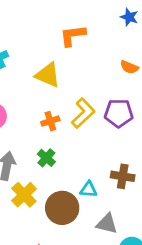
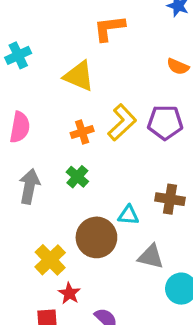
yellow cross: (24, 195) -> (50, 260), moved

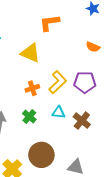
brown cross: (170, 199) -> (82, 121), moved, turned 30
cyan triangle: (128, 215) -> (59, 113), moved

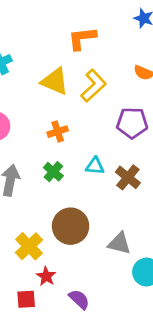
yellow L-shape: (58, 82) -> (93, 86), moved

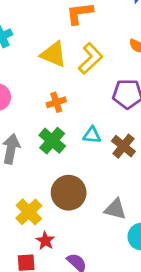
green cross: (53, 172) -> (52, 141), size x1.4

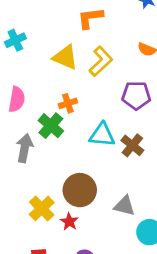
cyan triangle: (92, 135) -> (102, 135), size x1.5
green cross: (52, 141) -> (51, 126), moved
red star: (45, 241) -> (69, 222), moved

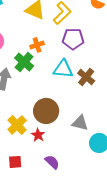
purple pentagon: (136, 95) -> (73, 39), moved

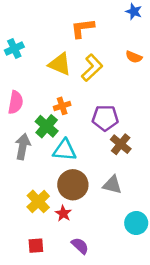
purple pentagon: (73, 39) -> (105, 118), moved
cyan triangle: (63, 69) -> (65, 150), moved
gray triangle: (80, 123) -> (112, 185), moved

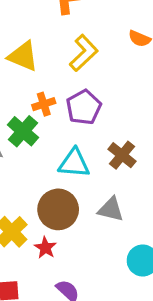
yellow triangle: (60, 64) -> (23, 56), moved
purple pentagon: (105, 118) -> (84, 107), moved, turned -30
cyan triangle: (65, 150) -> (74, 163), moved

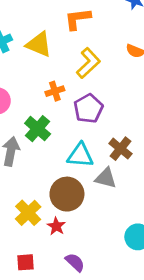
yellow triangle: (23, 56) -> (39, 44), moved
orange cross: (44, 104) -> (55, 91), moved
gray triangle: (111, 209) -> (106, 178), moved

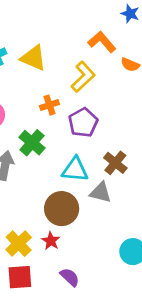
orange L-shape: (78, 19) -> (102, 42), moved, turned 56
yellow cross: (28, 213) -> (19, 244), moved
red square: (25, 262) -> (20, 277), size x1.4

